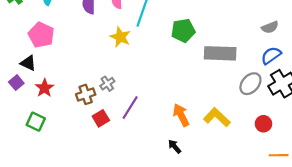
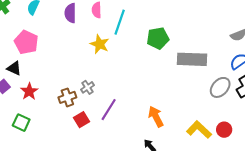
yellow L-shape: (217, 117) -> (199, 130), moved
red circle: (263, 124) -> (224, 130), moved

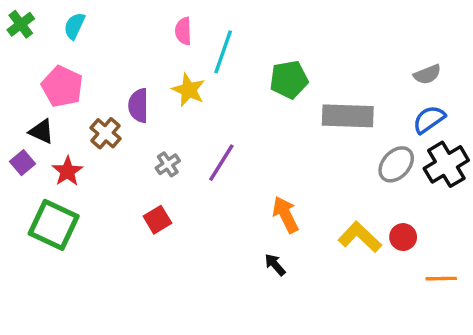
purple semicircle: (70, 13) -> (138, 106), moved
brown cross: (67, 97) -> (106, 133), moved, turned -30
purple line: (109, 110) -> (221, 163), moved
green square: (21, 123) -> (54, 225), size x1.6

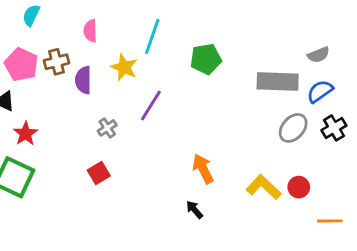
pink semicircle: (183, 31) -> (90, 31), moved
gray rectangle: (348, 116) -> (278, 81), moved
brown cross: (106, 133) -> (57, 62), moved, turned 35
purple line: (221, 163) -> (151, 105), moved
black cross: (446, 164) -> (334, 128), size x0.7

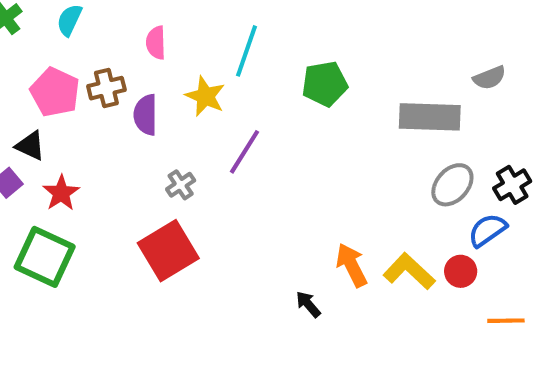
blue semicircle: (320, 91) -> (487, 230), moved
orange arrow: (203, 169) -> (352, 265), moved
red square: (99, 173) -> (168, 251), size x1.8

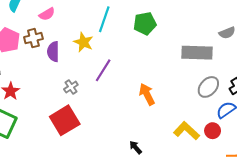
pink semicircle: (156, 43) -> (47, 14), moved, turned -119
green pentagon: (325, 84) -> (145, 23), moved
orange arrow: (352, 265) -> (147, 94), moved

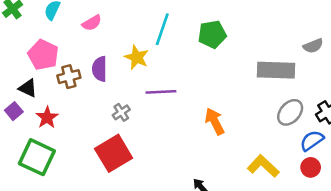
brown cross: (33, 38) -> (69, 77), moved
purple line: (103, 70) -> (161, 92), turned 55
red circle: (213, 131) -> (311, 167), moved

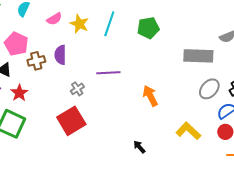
yellow star: (137, 57) -> (79, 24), moved

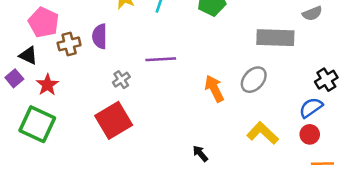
gray ellipse: (209, 89) -> (254, 80), moved

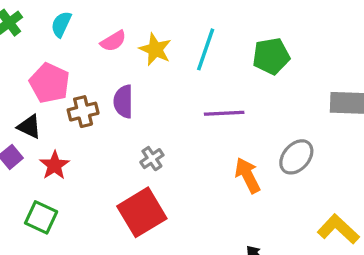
purple line: (161, 59) -> (224, 113), moved
gray ellipse: (254, 80) -> (296, 157), moved
orange arrow: (214, 89) -> (248, 175), moved
green square: (37, 124) -> (41, 217), size x0.7

